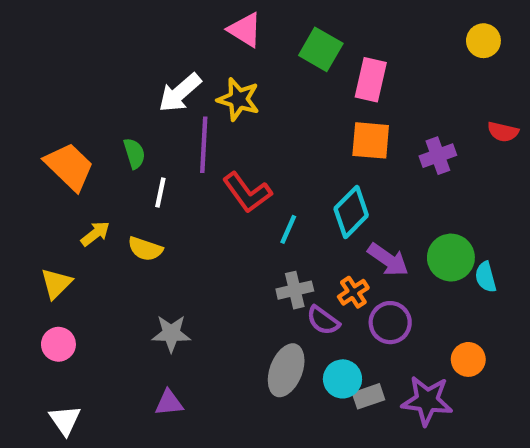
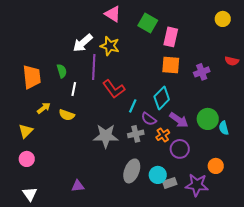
orange trapezoid: (69, 166) -> (32, 77), turned 40
purple semicircle: (323, 320) -> (149, 119), moved
gray star: (171, 333) -> (106, 136), moved, size x1.4

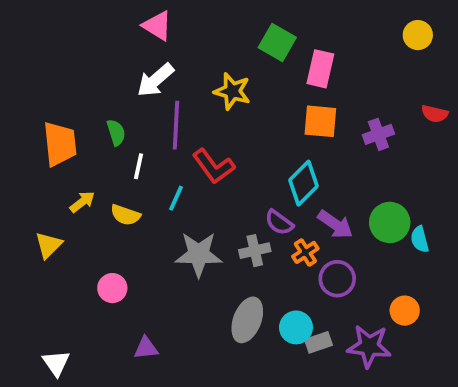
pink triangle: (113, 14) -> (157, 26), moved
yellow star: (110, 46) -> (232, 91), moved
cyan line: (133, 106) -> (176, 198), moved
pink circle: (27, 159) -> (112, 288), moved

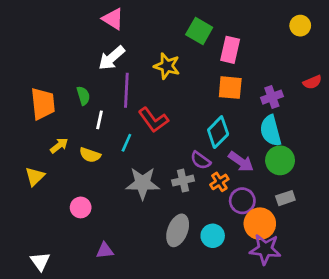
red semicircle: (435, 114) -> (312, 82), turned -36
cyan semicircle: (420, 239) -> (271, 131), moved, size x1.6
orange circle: (405, 311) -> (260, 224), moved, size x1.5
gray rectangle: (318, 342) -> (285, 198), moved

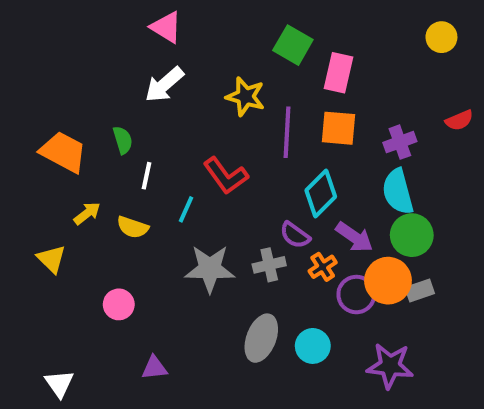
purple line: (126, 90) -> (287, 132), moved
orange trapezoid: (43, 104) -> (63, 152), turned -56
yellow triangle: (35, 176) -> (51, 259), turned -30
orange circle: (260, 224) -> (388, 281), moved

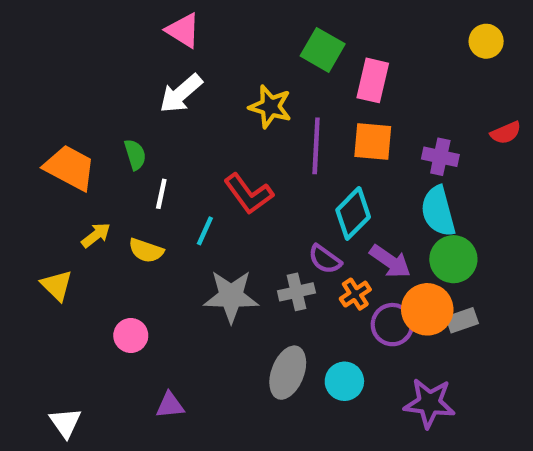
purple cross: (400, 142) -> (440, 157), turned 32

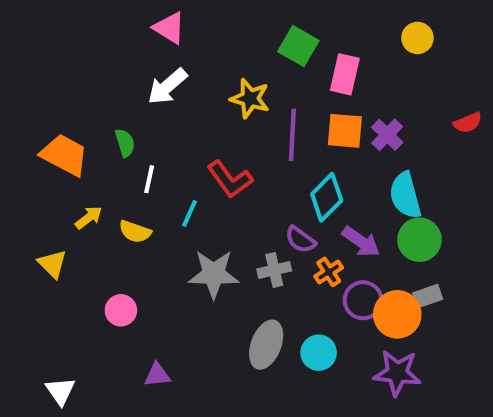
yellow circle: (486, 41) -> (417, 38), moved
purple cross: (440, 157) -> (387, 135), moved, turned 32
orange circle: (427, 309) -> (397, 314), moved

